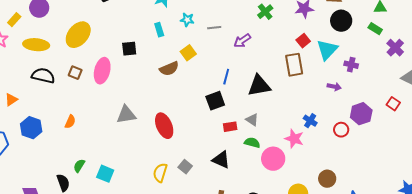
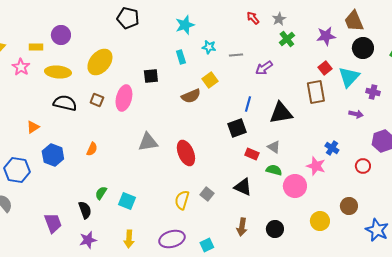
yellow rectangle: (14, 20) -> (36, 47), turned 48
red rectangle: (230, 127) -> (252, 154), turned 32
red circle: (341, 130) -> (363, 166), moved

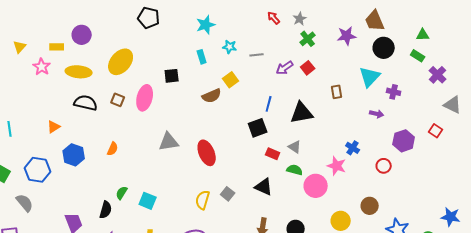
red square: (325, 68) -> (308, 68), moved
brown rectangle: (316, 92) -> (337, 92), size x0.6
black semicircle: (85, 210) -> (106, 210), turned 36

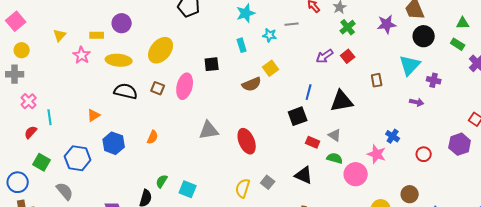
gray line: (257, 55) -> (292, 24), moved
purple hexagon: (404, 141) -> (460, 144), moved

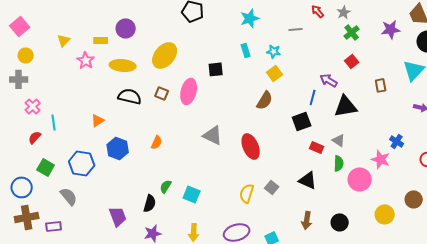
cyan star: (270, 35) -> (274, 51), moved
purple arrow: (325, 56) -> (329, 80), moved, turned 66
brown semicircle: (252, 84) -> (265, 100), moved, turned -36
gray triangle: (209, 130) -> (213, 135), turned 35
green semicircle: (335, 158) -> (339, 163), turned 77

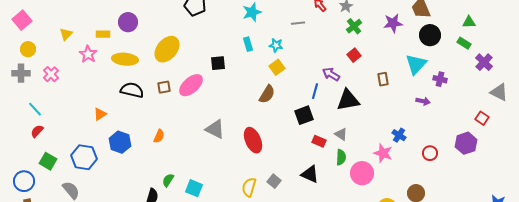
pink ellipse: (189, 91) -> (191, 85), turned 35
brown square: (162, 93) -> (164, 87), turned -32
pink cross: (33, 106) -> (51, 74), moved
cyan line: (54, 122) -> (35, 109), moved, turned -35

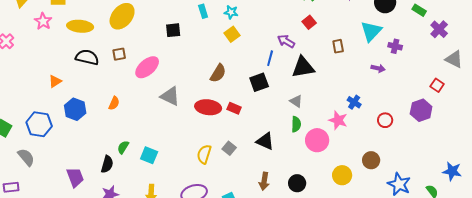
pink ellipse: (191, 85) -> (147, 67), moved
brown semicircle: (267, 94) -> (218, 73), moved
red ellipse: (253, 140) -> (208, 107), turned -60
red rectangle: (319, 141) -> (234, 108), moved

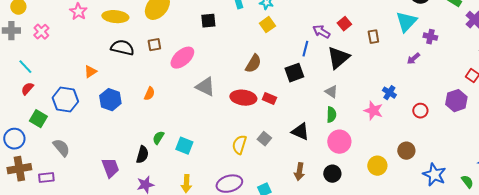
red square: (309, 22) -> (344, 24), moved
black triangle: (303, 67) -> (338, 58), turned -30
purple arrow: (378, 68) -> (413, 59), turned 128
blue hexagon: (39, 124) -> (65, 100), moved
pink circle: (317, 140) -> (339, 142), moved

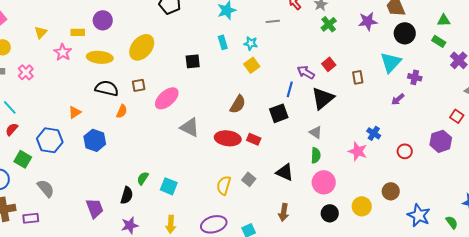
orange semicircle: (149, 94) -> (122, 111), moved
black circle: (332, 174) -> (330, 213), moved

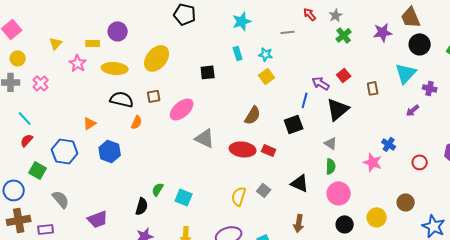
purple trapezoid: (95, 208) -> (98, 219), moved, turned 90

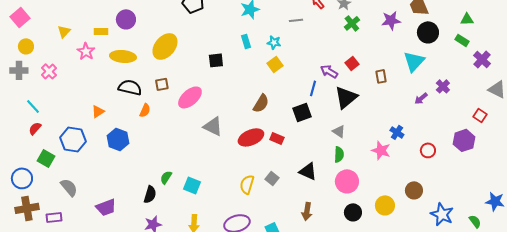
purple cross: (430, 88) -> (443, 86), moved, turned 32
red ellipse: (243, 149) -> (251, 137), turned -30

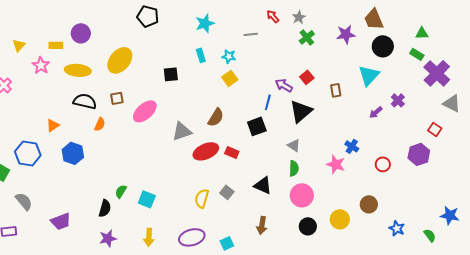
purple cross: (482, 59) -> (437, 73), size x1.5
gray triangle: (213, 126) -> (182, 131), moved, turned -45
blue star: (442, 214) -> (397, 228), size x0.7

